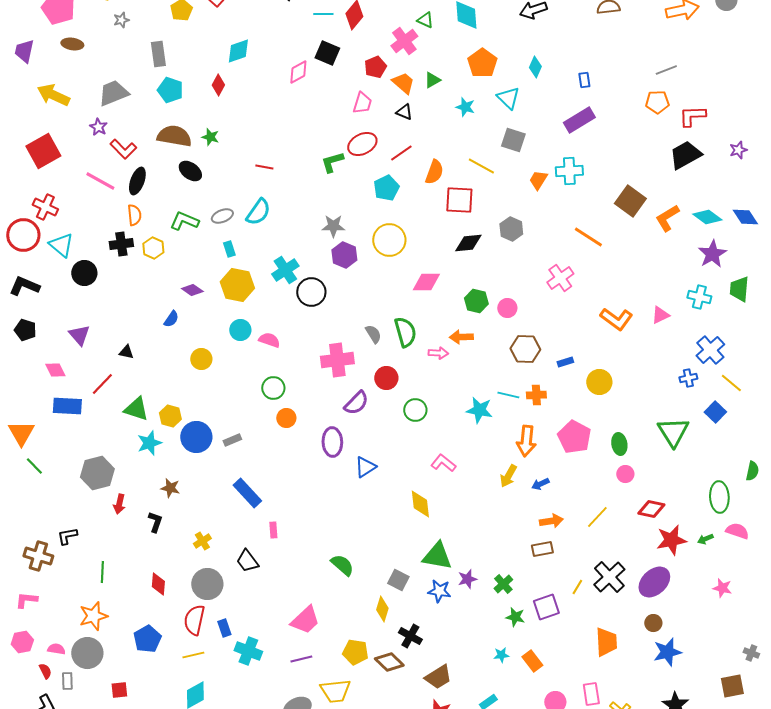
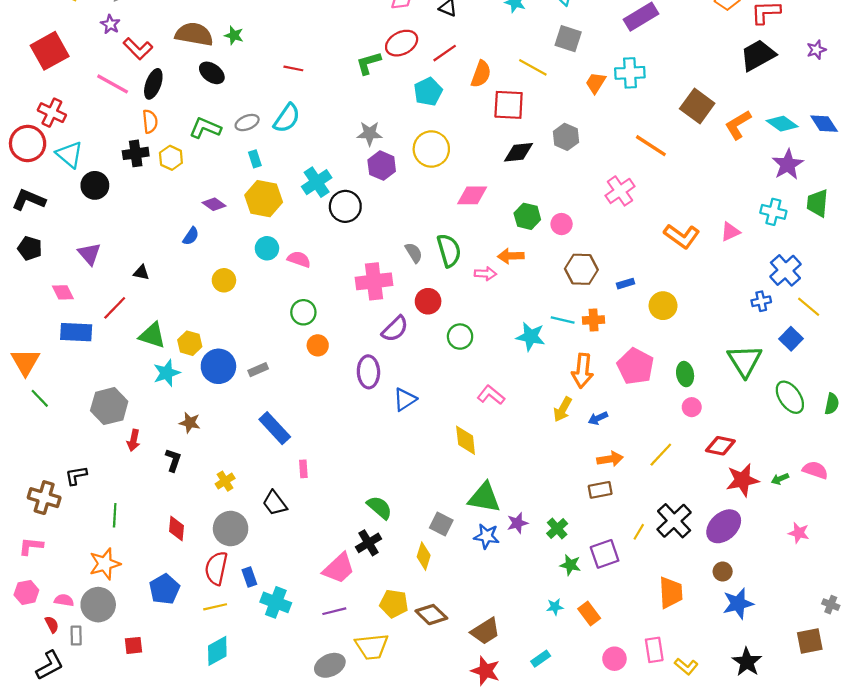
green ellipse: (719, 497) -> (790, 397), moved, turned -32
black cross: (410, 636) -> (368, 543), moved, turned 30

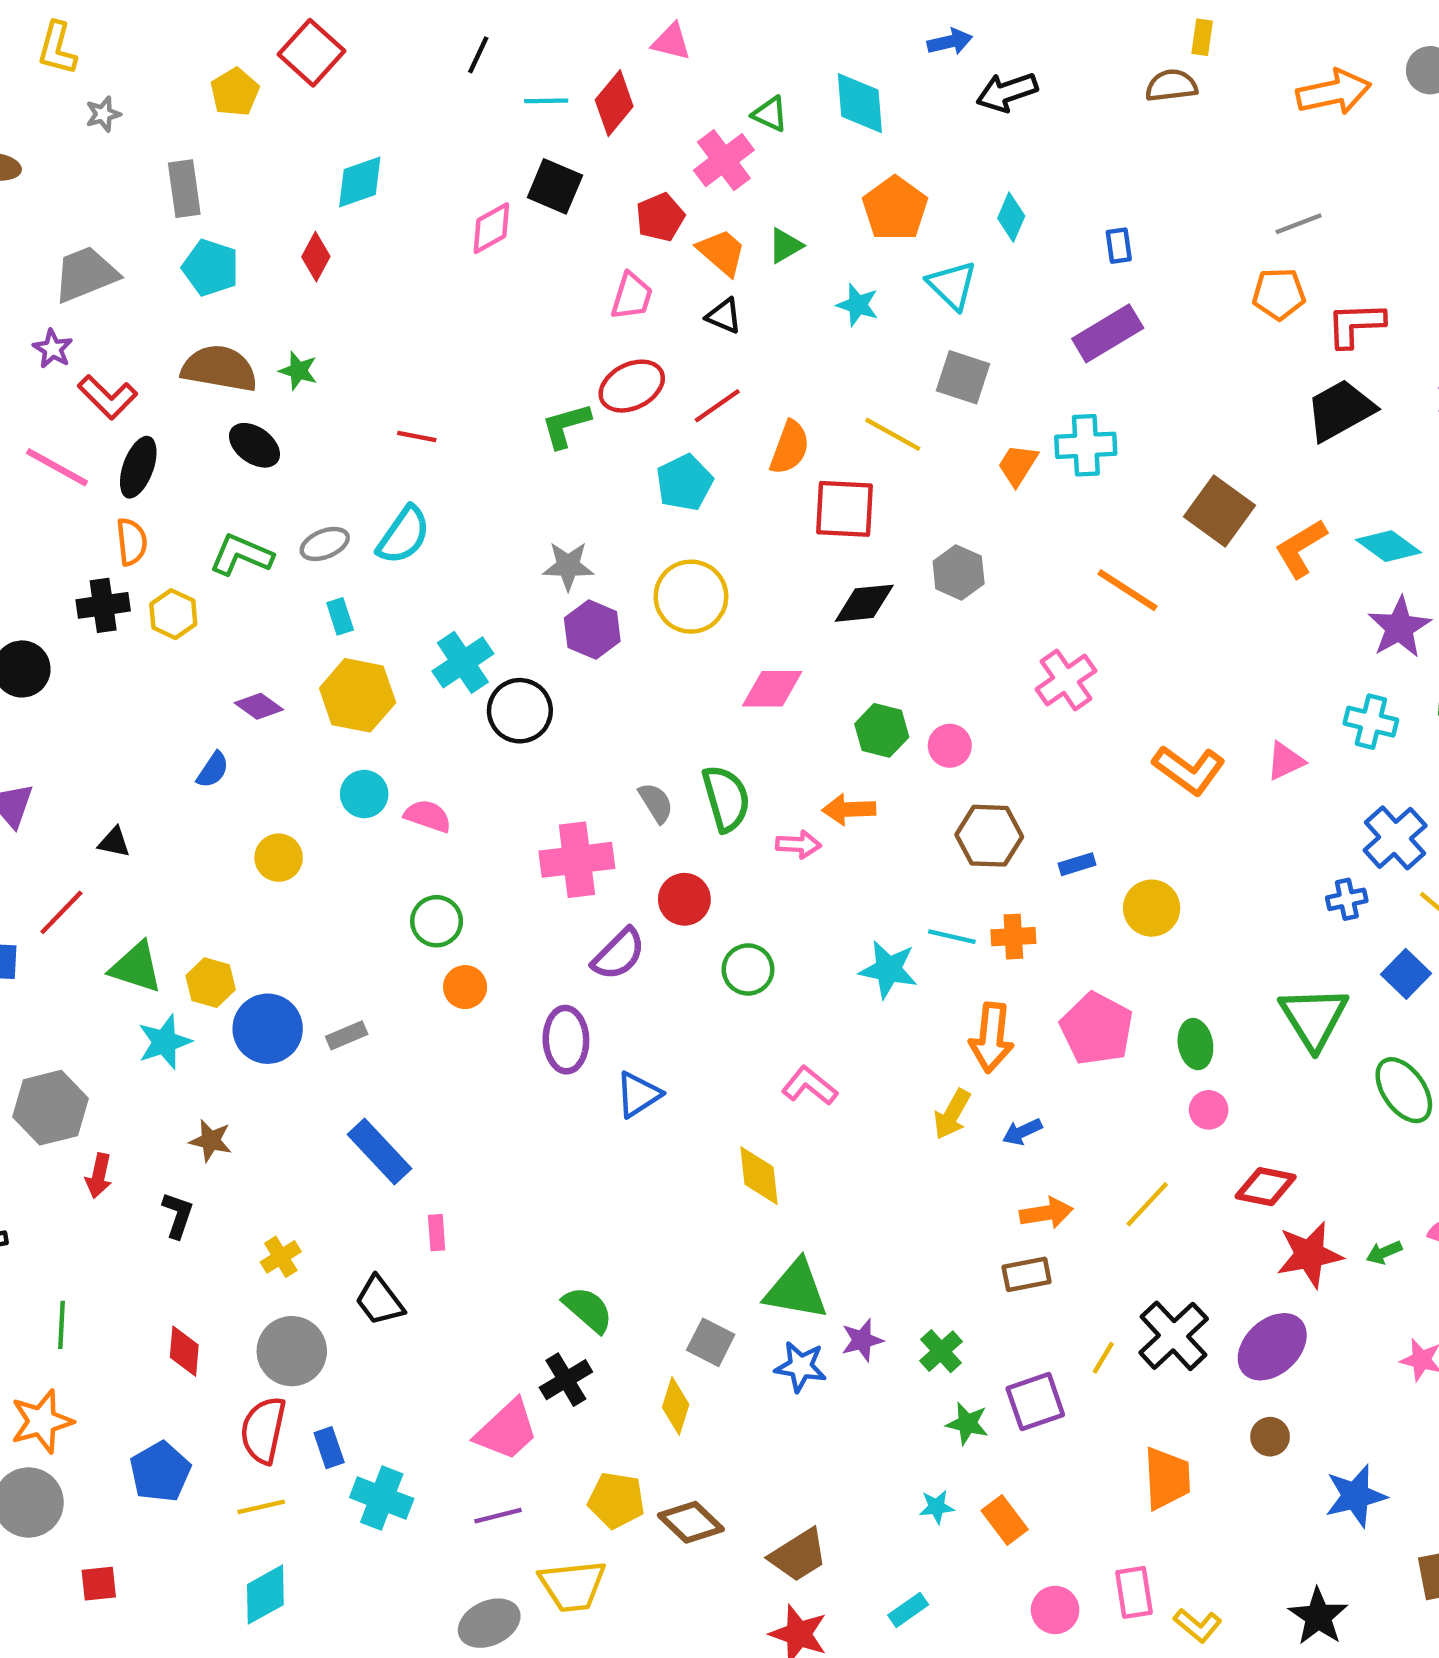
blue star: (738, 604) -> (1356, 1496), moved

